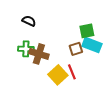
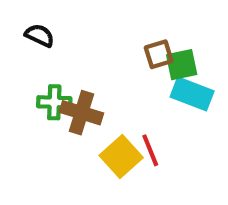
black semicircle: (29, 21) -> (40, 35), moved
brown square: (76, 49) -> (159, 54), moved

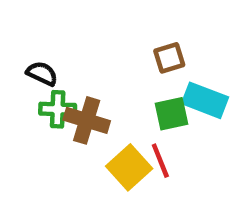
black semicircle: (40, 35) -> (42, 74), moved
green square: (182, 65) -> (171, 114), moved

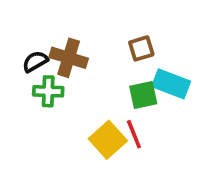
black semicircle: (42, 74) -> (35, 61), turned -55
brown cross: (87, 120) -> (69, 58), moved

